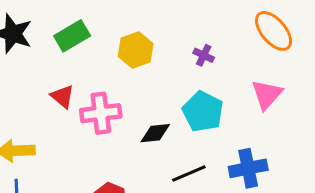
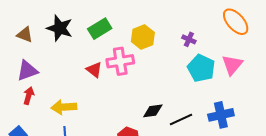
cyan pentagon: (203, 112) -> (201, 68), moved
pink cross: (101, 113) -> (120, 61), moved
black diamond: (155, 133) -> (153, 111), moved

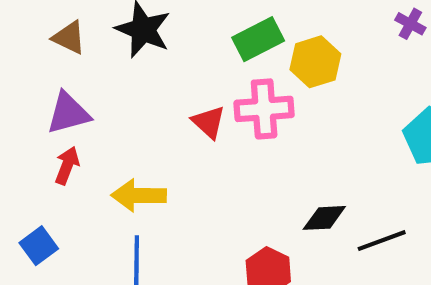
green rectangle: (100, 29) -> (258, 39), moved
purple cross: (189, 39) -> (410, 24), moved

